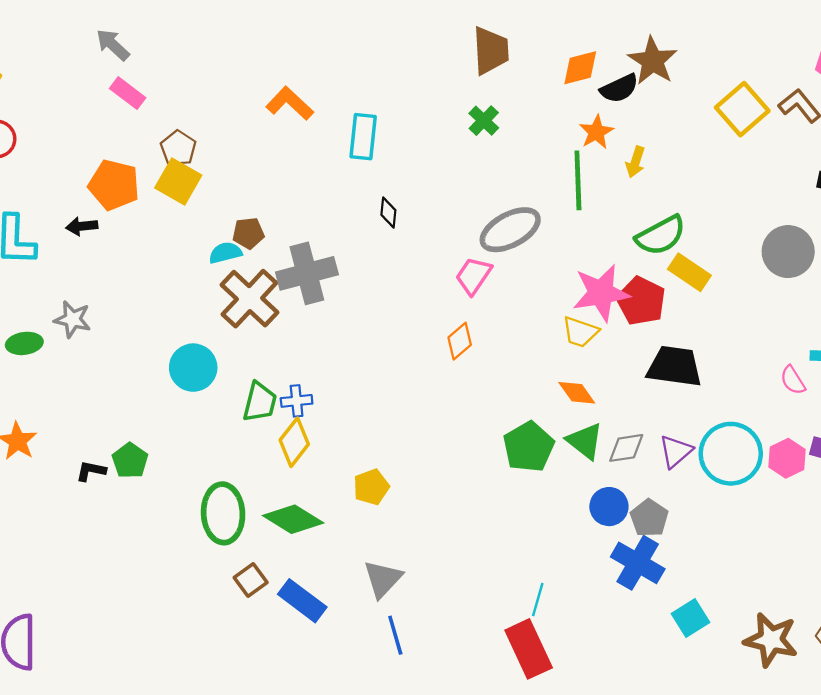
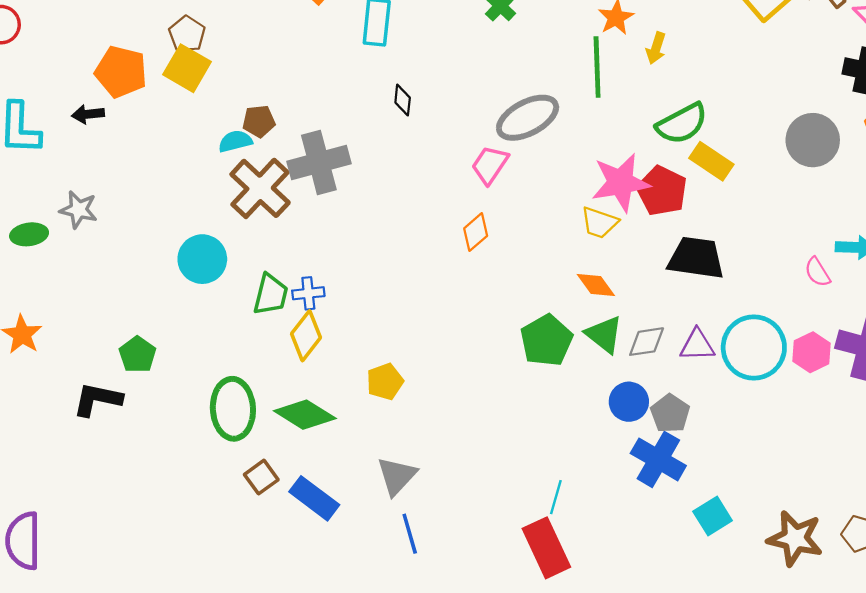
purple triangle: (676, 451) -> (697, 345), turned 39
black L-shape: (91, 471) -> (97, 399), moved, size x1.6

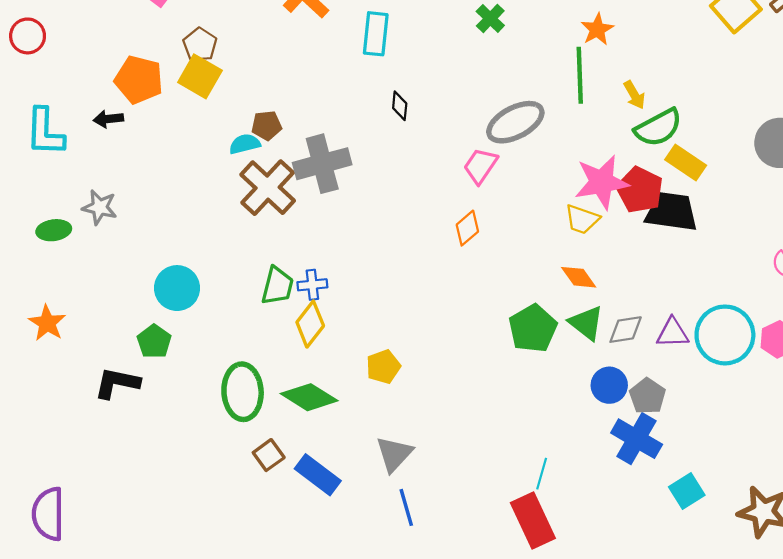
yellow arrow: (656, 48) -> (634, 95), moved, turned -48
black trapezoid: (696, 258) -> (671, 212), moved
cyan circle: (202, 259) -> (177, 288), moved

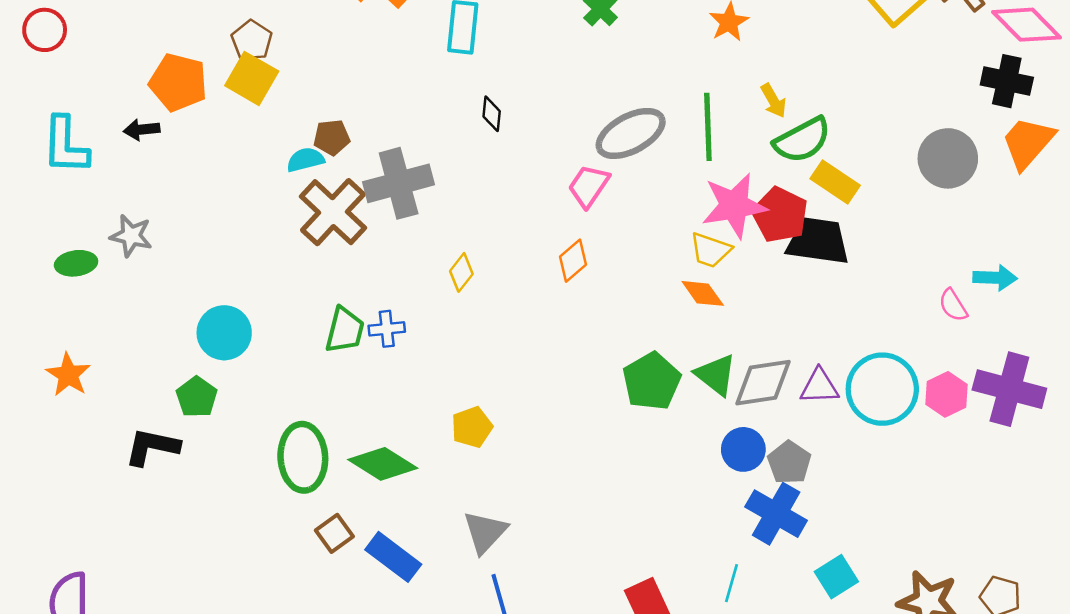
green line: (580, 75) -> (708, 127), moved
orange diamond: (579, 277) -> (703, 293), moved
yellow diamond: (310, 324) -> (461, 272), moved, size x0.7
gray diamond: (626, 330) -> (763, 383), size x1.4
cyan line: (542, 474) -> (732, 583), moved

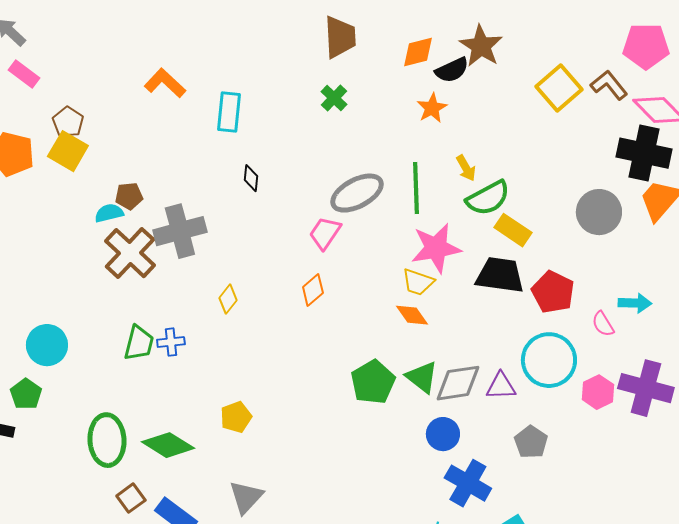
black cross: (1007, 81) -> (644, 153), size x1.4
red pentagon: (780, 215) -> (553, 292), moved
cyan circle: (882, 389) -> (549, 360), moved
gray pentagon: (789, 463) -> (531, 442), moved

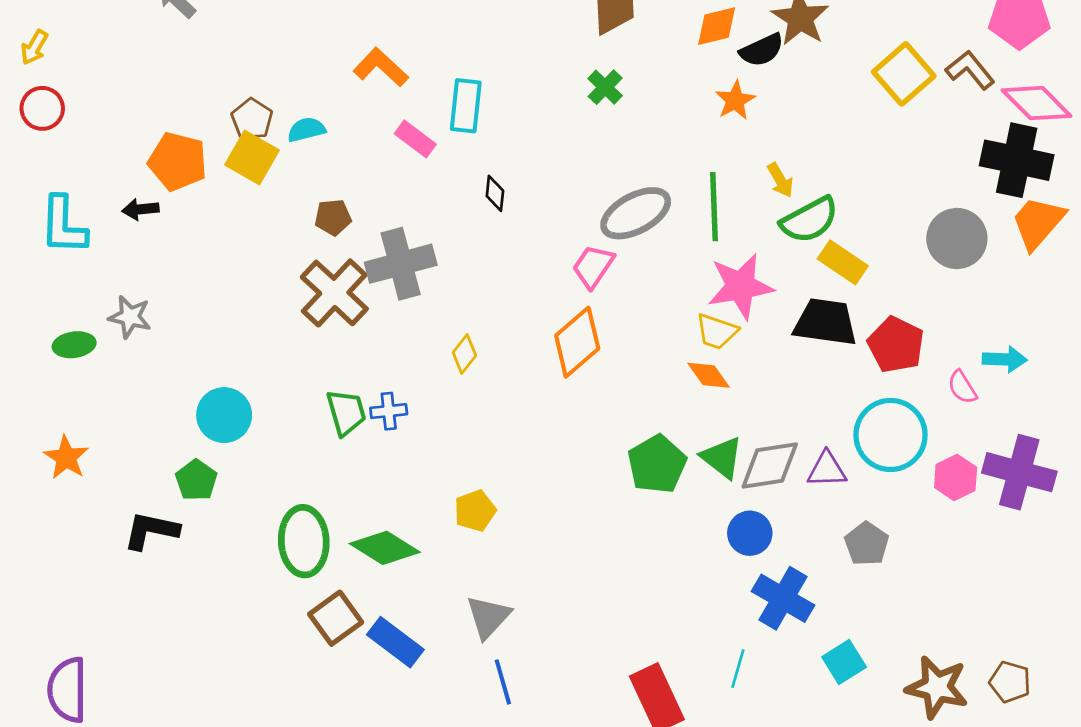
pink rectangle: (24, 74) -> (415, 139), moved
cyan semicircle: (109, 213) -> (306, 130), moved
orange diamond: (313, 290) -> (577, 342), size x1.6
green trapezoid: (139, 343) -> (346, 412), turned -30
brown square: (131, 498) -> (336, 618), size x1.4

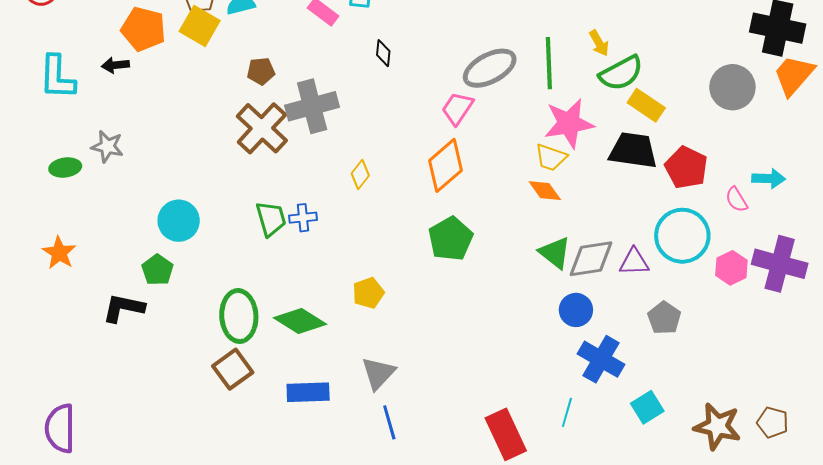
green pentagon: (657, 464) -> (451, 239), moved
brown square: (336, 618) -> (233, 369), moved
blue rectangle: (395, 642) -> (308, 392), turned -39

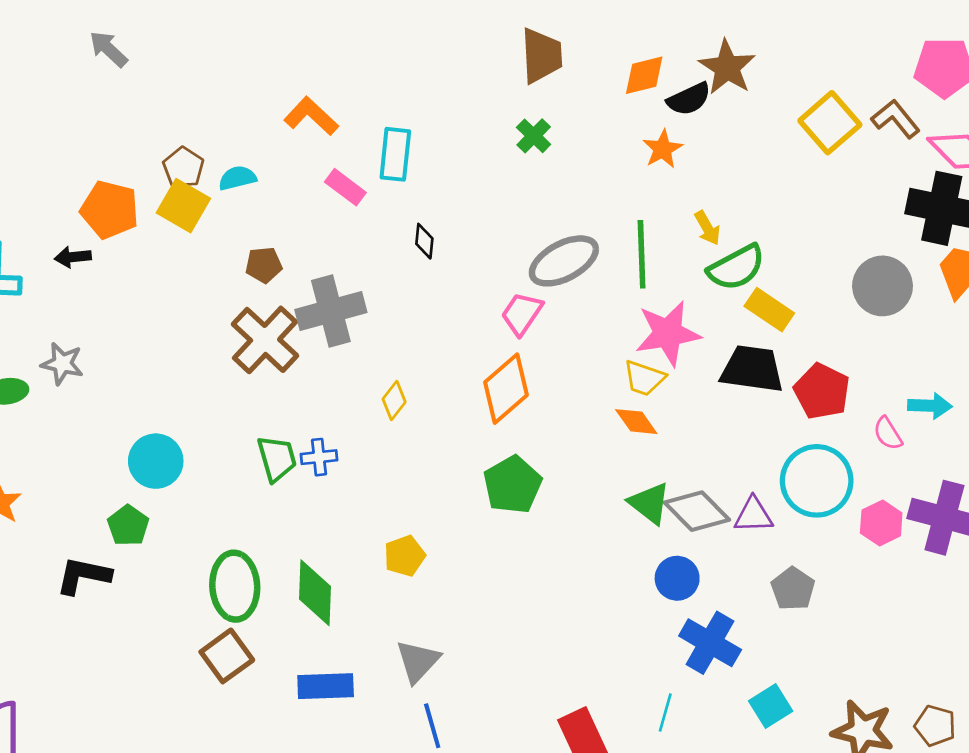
gray diamond: (591, 259) -> (697, 511), turned 54
green diamond: (300, 321) -> (315, 593), turned 60

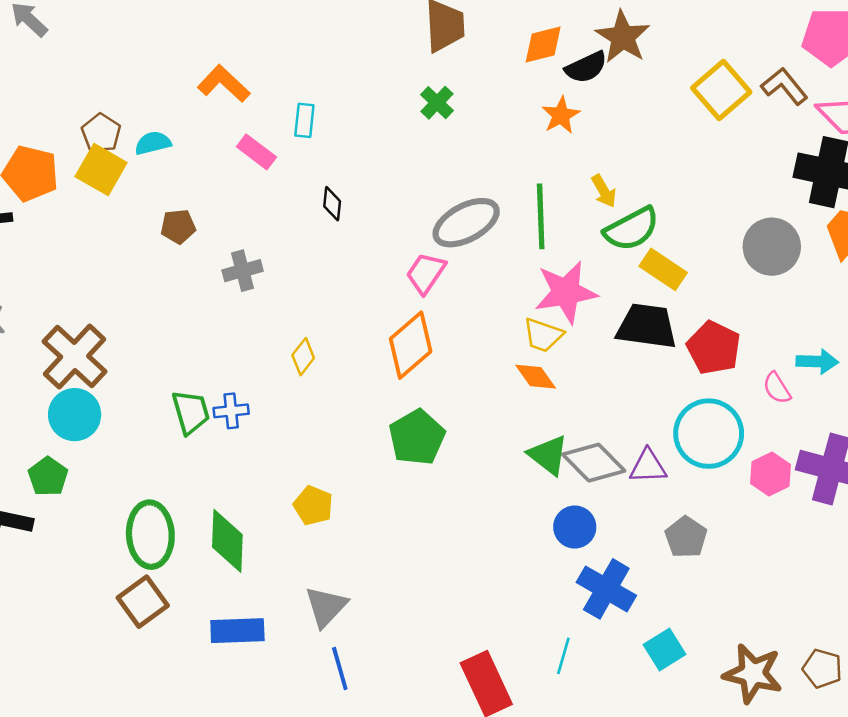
cyan rectangle: (395, 154) -> (304, 120), size x0.7
gray cross: (331, 311) -> (243, 271), size x0.6
brown cross: (265, 340) -> (75, 357), moved
yellow pentagon: (405, 556) -> (313, 506), turned -30

